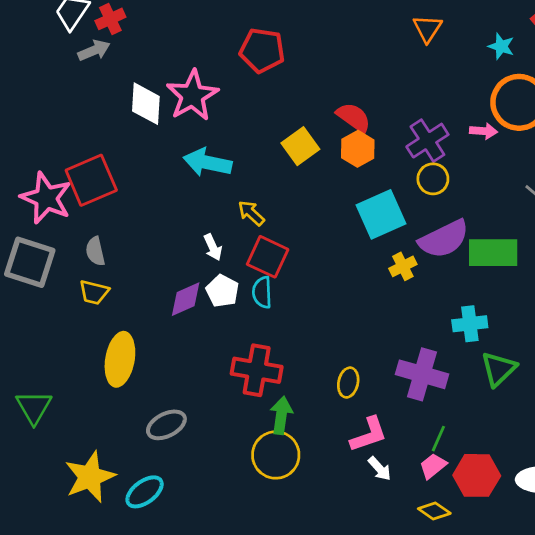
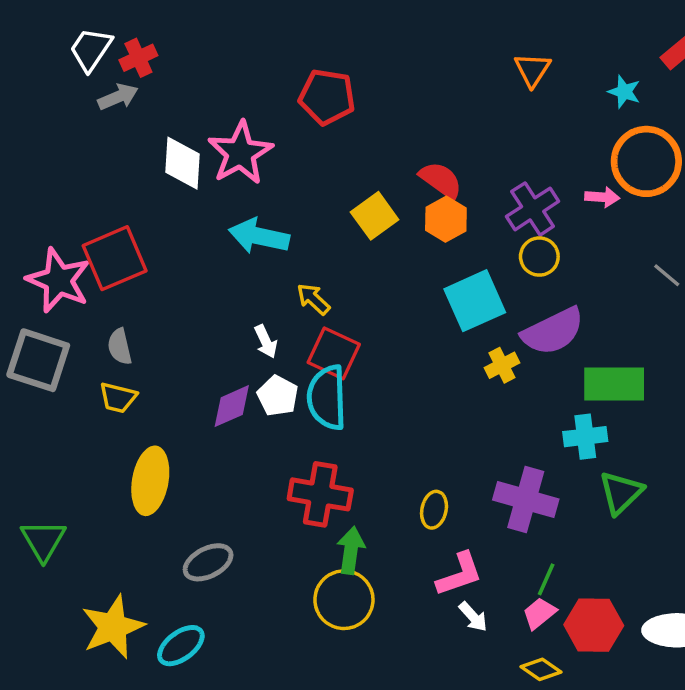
green rectangle: (493, 253) -> (614, 384), moved
cyan semicircle: (262, 292) -> (327, 398), size x1.6

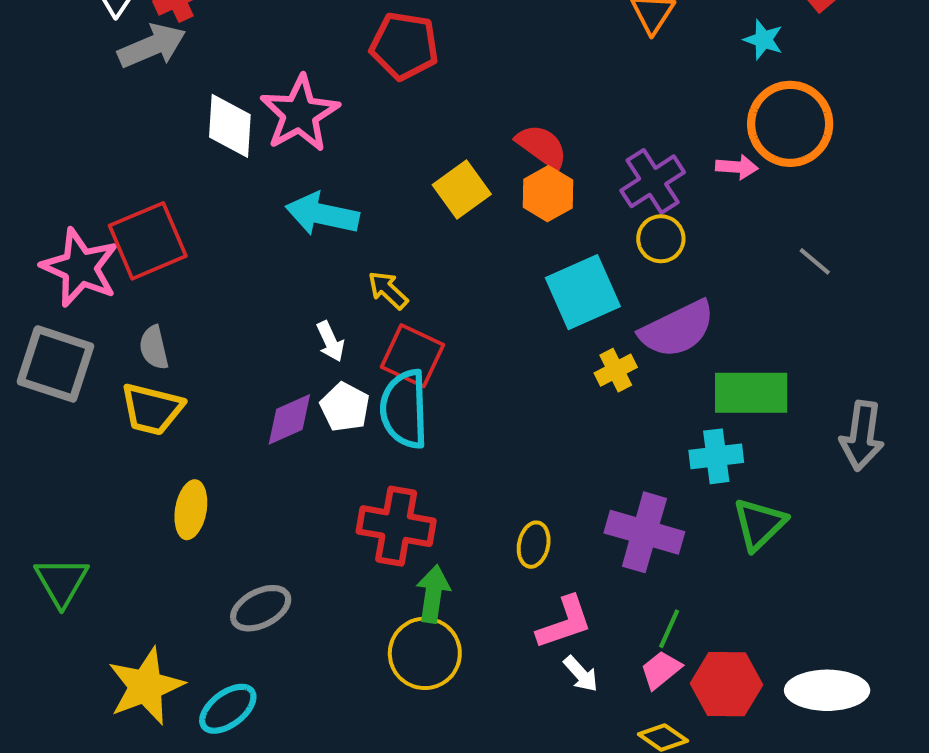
gray arrow: (118, 97) -> (152, 46), size x1.4
yellow trapezoid: (118, 398) -> (152, 409), size x1.4
yellow ellipse: (150, 481) -> (191, 510), size x0.7

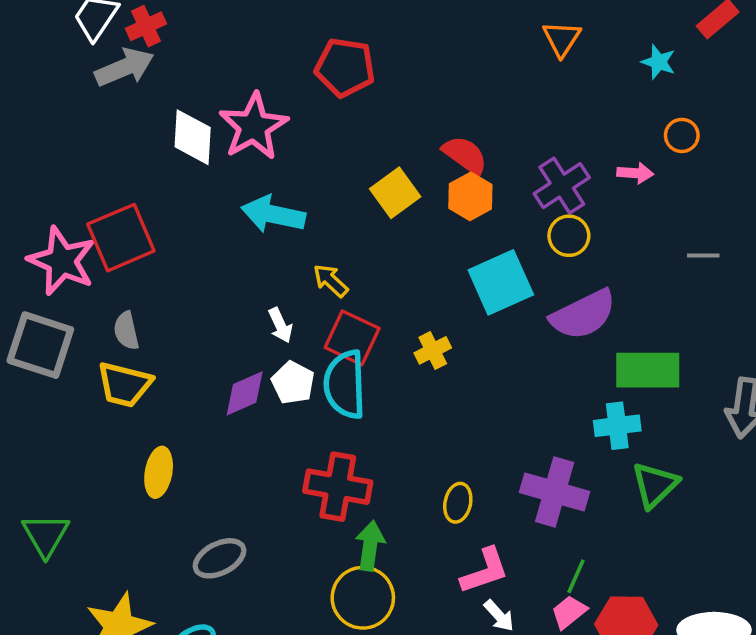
orange circle: (790, 124) -> (682, 135), size x0.5
gray line: (815, 261) -> (703, 255), turned -40
yellow cross: (616, 370) -> (433, 350), moved

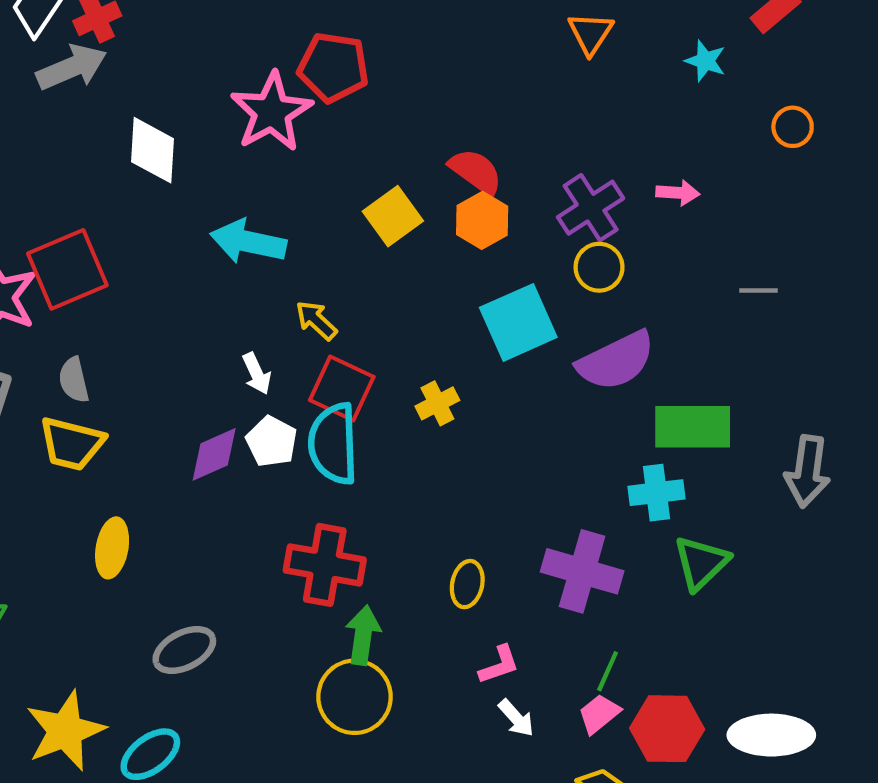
pink star: (254, 126) -> (272, 112), moved
orange circle: (682, 135) -> (793, 127), moved
pink L-shape: (485, 571) -> (499, 665), size x0.7

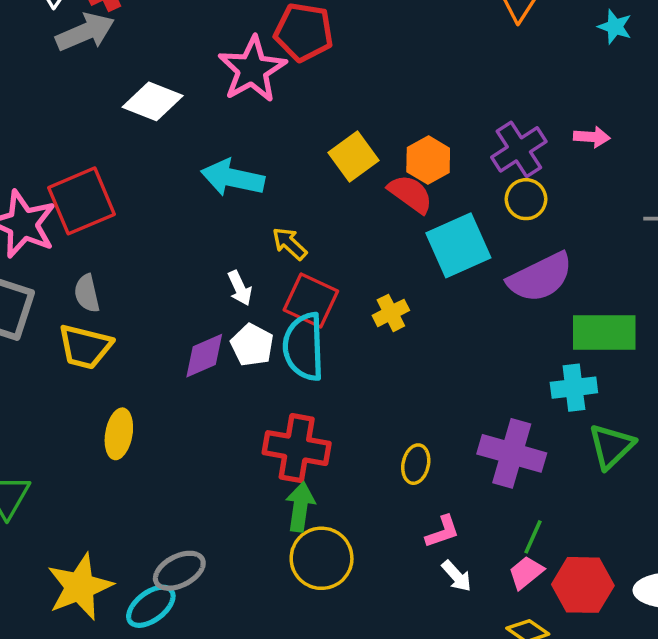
white diamond: (152, 150) -> (153, 101), turned -72
red semicircle: (476, 171) -> (410, 194), moved
green arrow: (363, 635) -> (300, 507), moved
gray ellipse: (184, 650) -> (179, 571), moved

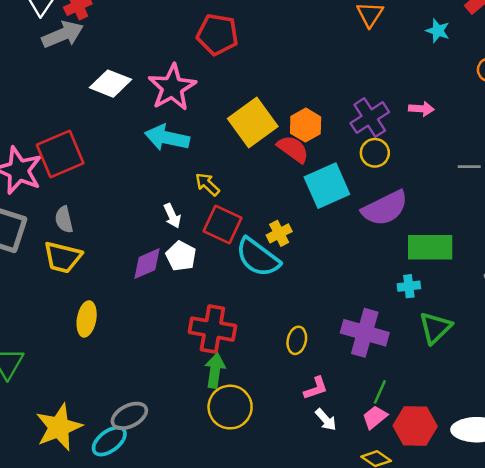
pink star: (252, 69) -> (172, 87), moved
yellow square: (354, 156) -> (253, 123), size x1.4
cyan semicircle: (304, 347) -> (258, 257), moved, turned -51
cyan cross: (574, 388) -> (409, 286), size x0.7

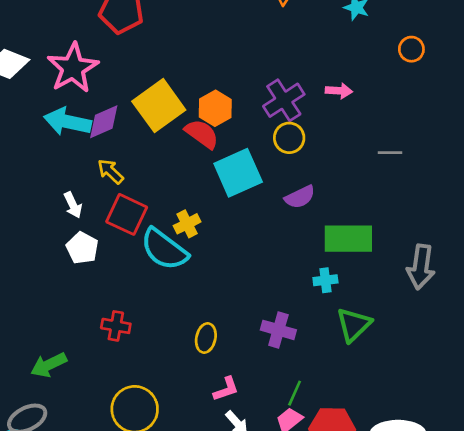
purple semicircle: (385, 208) -> (300, 197), size x0.6
purple diamond: (147, 264) -> (104, 122), moved
red cross: (212, 329) -> (116, 326), size x0.6
purple cross: (365, 333) -> (278, 330), size x0.7
green arrow: (215, 371) -> (49, 365), moved, turned -124

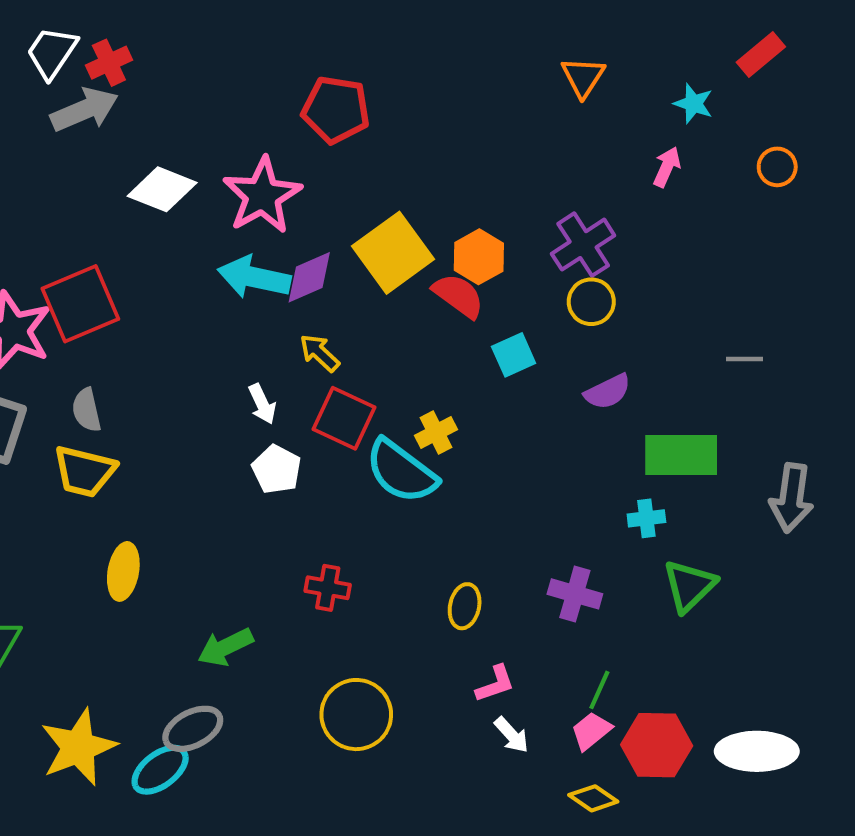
pink arrow: (339, 91) -> (667, 167), moved, turned -70
gray line: (390, 153) -> (744, 359), moved
cyan square: (238, 173) -> (514, 355), size x0.6

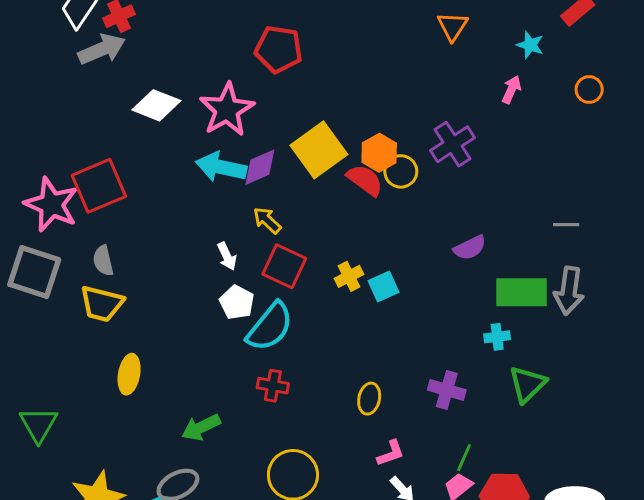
yellow circle: (591, 302) -> (401, 171), moved
cyan square: (514, 355) -> (384, 286), moved
cyan semicircle: (401, 471) -> (270, 327), moved, turned -88
gray arrow: (791, 498) -> (569, 291), moved

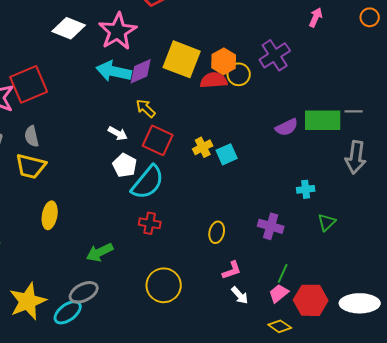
yellow square: (319, 150) -> (182, 59), turned -33
red semicircle: (365, 180) -> (214, 80), turned -40
white arrow: (227, 256) -> (118, 133), turned -36
green rectangle: (522, 292) -> (323, 120), moved
green triangle: (527, 384) -> (327, 222), size x0.7

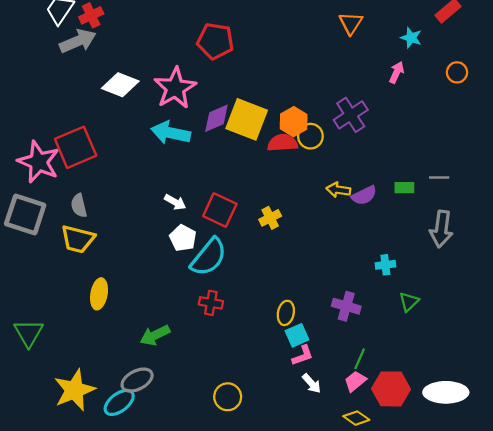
purple diamond: (141, 71) -> (216, 118), moved
yellow arrow: (146, 108) -> (338, 190), moved, turned -35
green rectangle: (323, 120) -> (404, 188), size x0.5
cyan square: (227, 154) -> (297, 335), moved
yellow circle: (164, 285) -> (228, 397), moved, size x0.7

